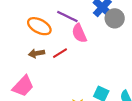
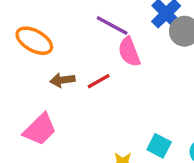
orange ellipse: (39, 26) -> (34, 41), moved

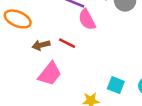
red line: (99, 81) -> (67, 43), turned 63
pink trapezoid: (40, 129) -> (50, 74), moved

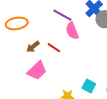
orange ellipse: (18, 19) -> (17, 23), turned -40
brown arrow: (41, 45) -> (33, 47), turned -32

